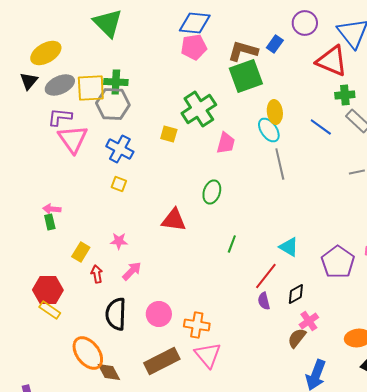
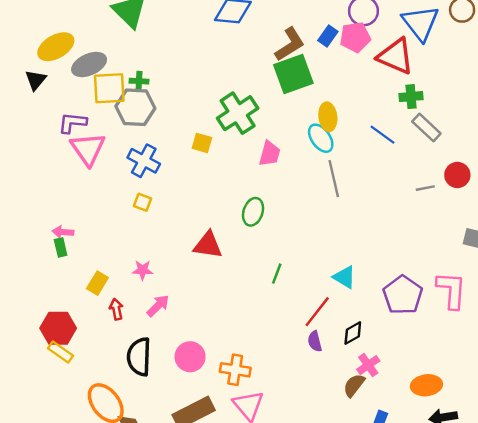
pink pentagon: (194, 47) -> (355, 37), moved
brown L-shape: (243, 51) -> (290, 44), turned 132
green cross: (116, 82) -> (139, 81), size x0.7
gray ellipse: (60, 85) -> (89, 65), moved

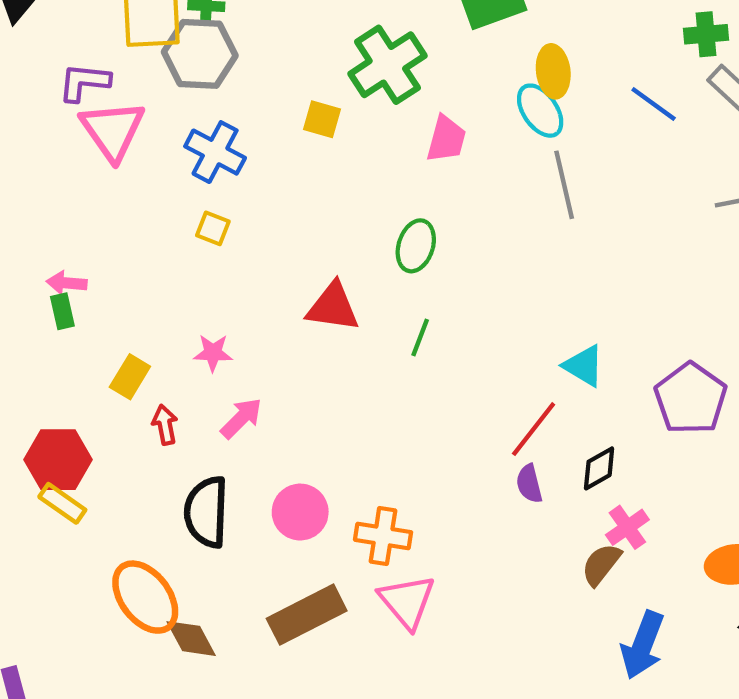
green line: (277, 274) -> (420, 337), moved

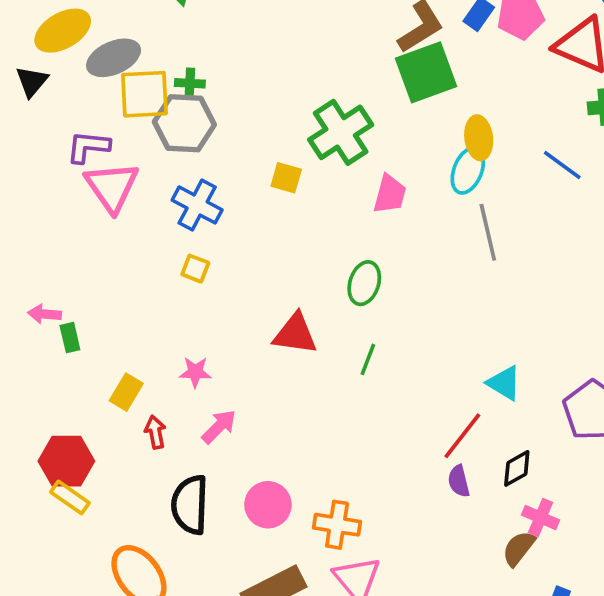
cyan ellipse: (540, 111) -> (468, 170), turned 57
pink arrow: (67, 283) -> (45, 314), moved
pink cross: (627, 527) -> (540, 517), turned -32

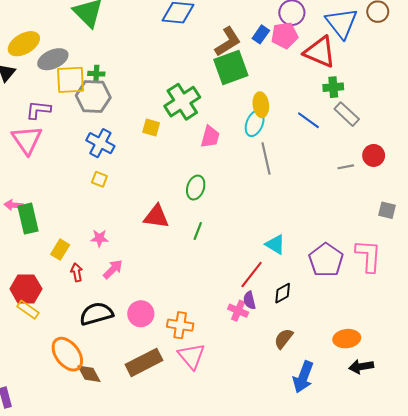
pink triangle: (112, 187) -> (27, 140), moved
green rectangle: (70, 338) -> (28, 219), size x1.8
black semicircle: (190, 505) -> (96, 314), turned 72
pink cross: (540, 517) -> (238, 311), moved

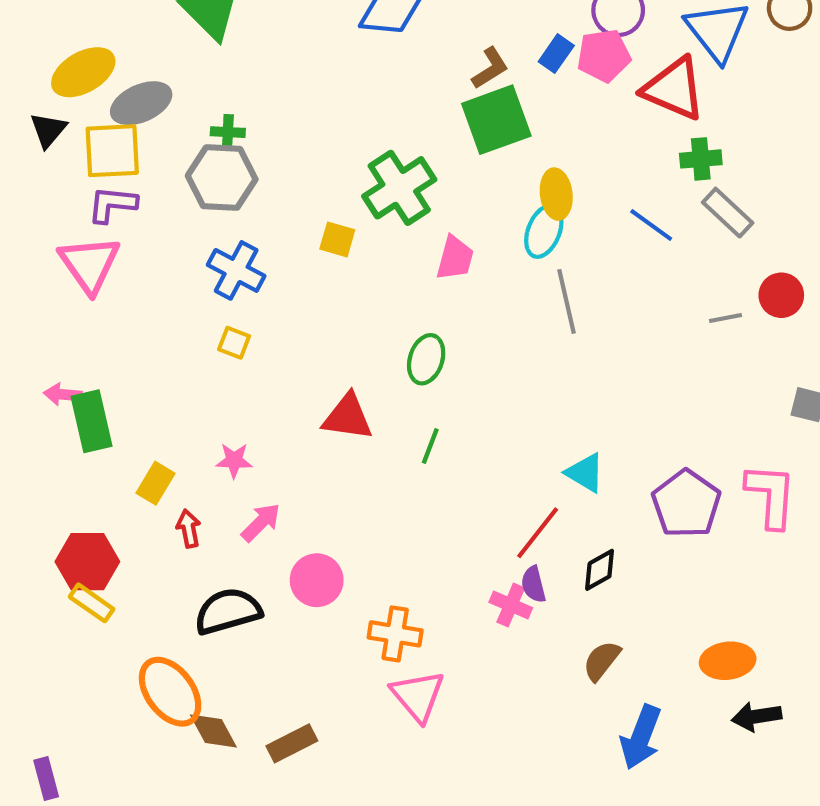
brown L-shape: (228, 42) -> (490, 68), size x0.7
yellow square: (70, 80) -> (112, 151), moved
pink circle: (141, 314) -> (317, 580), moved
brown rectangle: (144, 362) -> (292, 743), moved, size x0.7

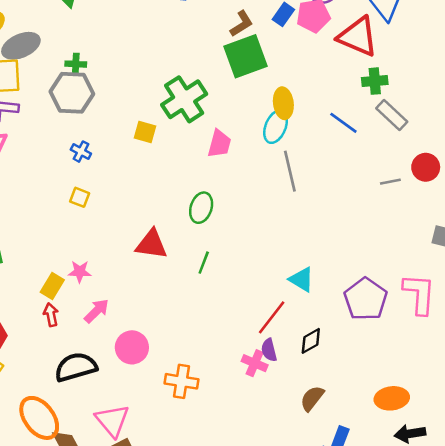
blue cross: (236, 270) -> (81, 152), size x0.6
yellow rectangle: (156, 483) -> (52, 286), moved
pink triangle: (418, 696) -> (112, 421), moved

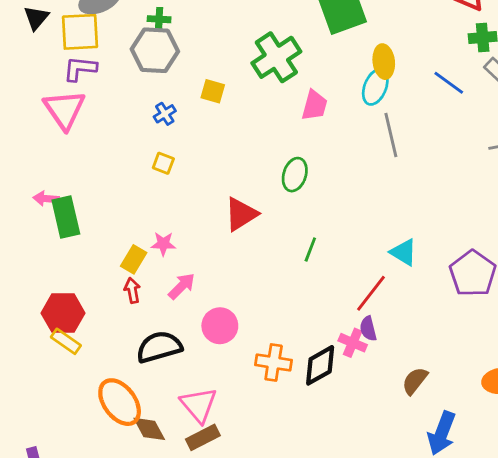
yellow square: (145, 132) -> (213, 91), moved
blue cross: (81, 152) -> (165, 114), turned 30
red triangle: (151, 244) -> (241, 214), turned -40
green line: (204, 263) -> (310, 249), moved
black diamond: (311, 341) -> (320, 365), moved, size x1.4

